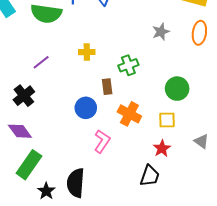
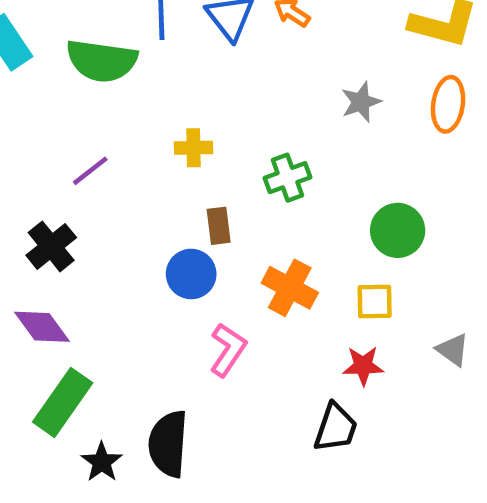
brown rectangle: (107, 87) -> (219, 226), moved
red star: (162, 148) -> (363, 366), turned 30

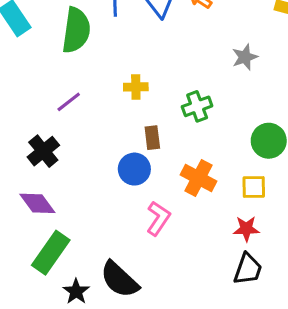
green semicircle: (102, 61) -> (76, 30), turned -90
black trapezoid: (336, 428) -> (248, 269), moved
black semicircle: (168, 444) -> (119, 280), turned -51

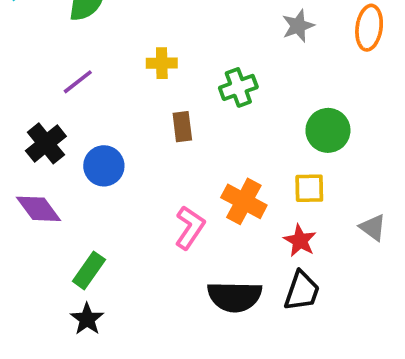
blue circle: (134, 169) -> (104, 166), moved
orange cross: (199, 178) -> (244, 201), moved
red star: (246, 229) -> (300, 241), turned 30
green rectangle: (51, 253) -> (89, 270), moved, size x0.7
black semicircle: (119, 280) -> (235, 297), moved, turned -42

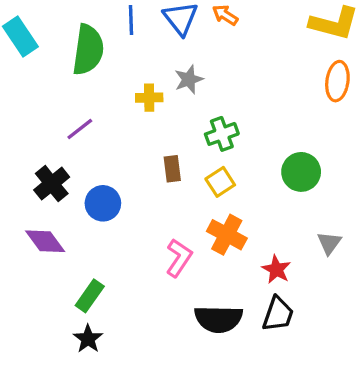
gray star: (298, 26) -> (189, 79), moved
yellow cross: (162, 63) -> (149, 98), moved
yellow square: (309, 188) -> (220, 182), moved, turned -32
gray triangle: (373, 227) -> (329, 243), moved, turned 30

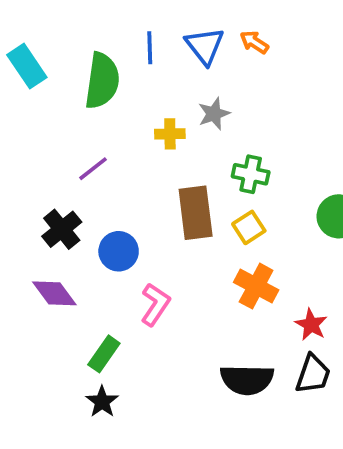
green cross: (222, 134) -> (251, 174), turned 32
brown rectangle: (172, 169) -> (196, 213), size x1.8
pink L-shape: (179, 258) -> (155, 304), moved

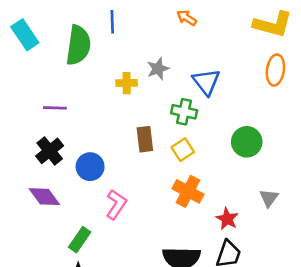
blue triangle: (205, 46) -> (206, 82), moved
purple line: (93, 169) -> (55, 108), moved, turned 40
brown rectangle: (196, 213) -> (145, 139), size x0.7

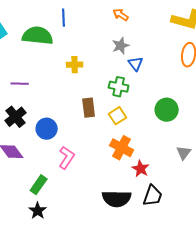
green semicircle: (78, 45) -> (38, 36), turned -92
gray star: (158, 69) -> (121, 46), moved
blue triangle: (206, 82) -> (136, 64), size x0.7
red star: (227, 219) -> (141, 169), moved

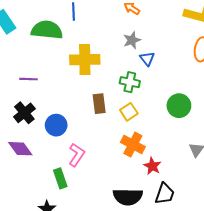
yellow cross: (75, 65) -> (85, 60), size x1.8
green rectangle: (39, 185) -> (60, 178), moved, turned -54

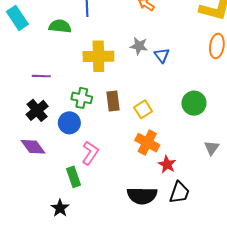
green semicircle: (47, 30) -> (60, 26), size x0.7
gray star: (132, 40) -> (139, 46), moved, turned 30
green cross: (130, 82) -> (82, 98), moved

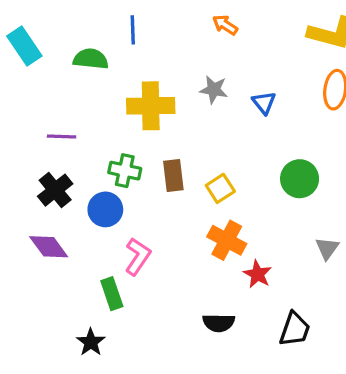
blue triangle: (162, 55) -> (264, 103), moved
black trapezoid: (179, 192) -> (295, 329), moved
black semicircle: (142, 196) -> (219, 323), size x0.7

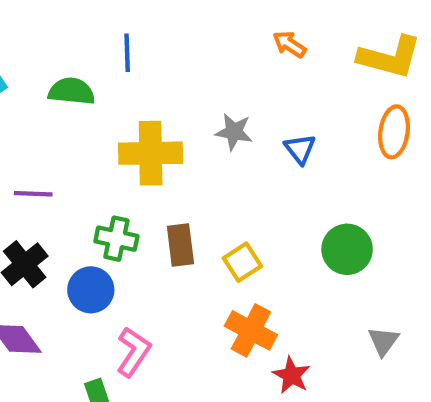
orange arrow: (225, 25) -> (289, 44), moved

